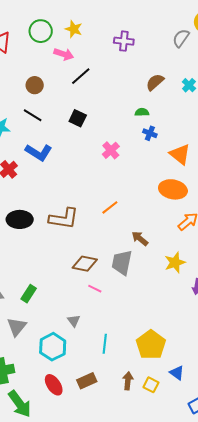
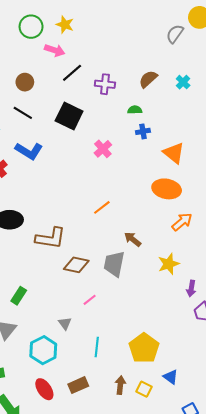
purple cross: (124, 41) -> (105, 84), moved
black square: (78, 118) -> (69, 116), size x1.5
blue cross: (150, 133) -> (143, 131), turned -32
brown L-shape: (64, 218) -> (51, 238), moved
pink line: (95, 289) -> (90, 300), moved, turned -64

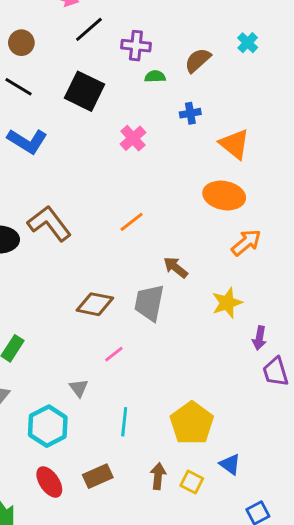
brown semicircle: (148, 79) -> (198, 60), moved
green semicircle: (135, 110) -> (155, 76), moved
brown L-shape: (51, 238) -> (49, 223), moved, turned -136

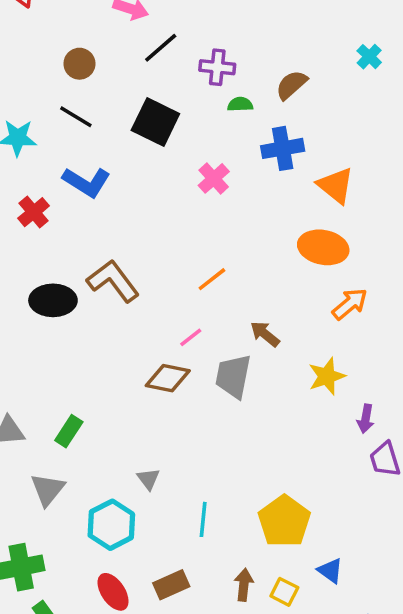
cyan cross: (248, 43) -> (369, 57), moved
blue cross: (190, 113) -> (283, 148), size x1.6
pink line: (114, 354) -> (191, 337), moved

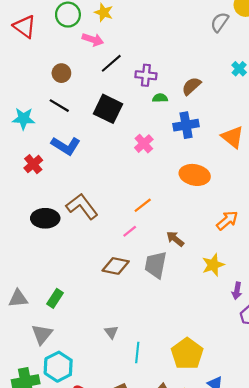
orange triangle: (336, 186) -> (233, 137), moved
orange ellipse: (323, 247) -> (195, 175), moved
pink line: (191, 337) -> (130, 231), moved
gray triangle: (148, 479) -> (111, 332), moved
cyan hexagon: (111, 525) -> (58, 367), moved

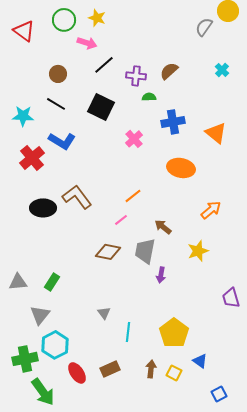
brown semicircle: (191, 86) -> (169, 71), moved
red cross: (33, 164) -> (32, 158), size x1.4
purple arrow: (237, 291) -> (161, 275), moved

